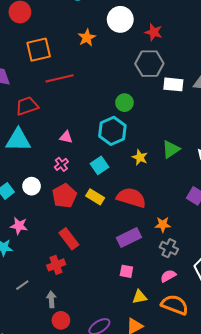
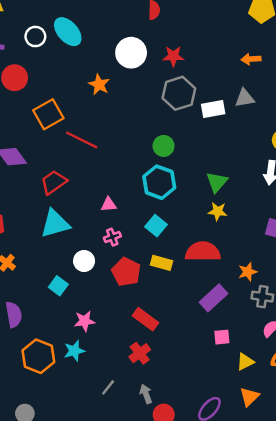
red line: (60, 78) -> (82, 140), turned 56
green triangle: (171, 149) -> (217, 182), moved
yellow star: (140, 157) -> (218, 211), moved
pink cross: (61, 164) -> (112, 237), turned 32
white circle: (32, 186) -> (84, 261), moved

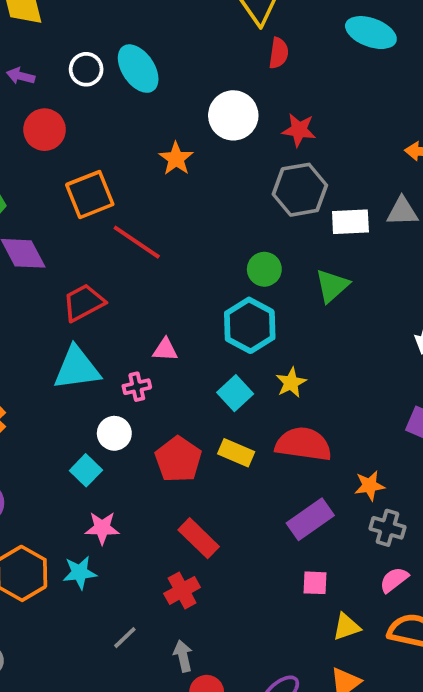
green triangle: (217, 182) -> (332, 286), moved
yellow star: (218, 211) -> (291, 383), moved, turned 30
pink cross: (112, 237) -> (137, 387), moved
cyan square: (58, 286) -> (86, 470), moved

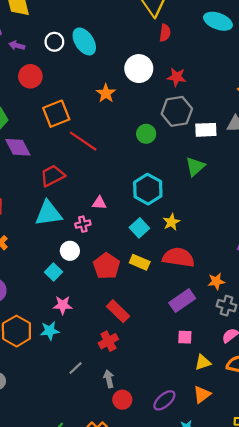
green circle: (264, 269) -> (146, 134), moved

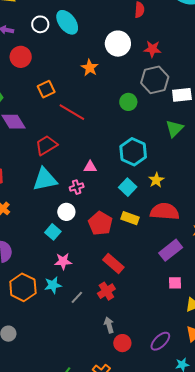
orange square: (56, 114) -> (46, 89), size x0.7
gray line: (76, 368) -> (77, 297), moved

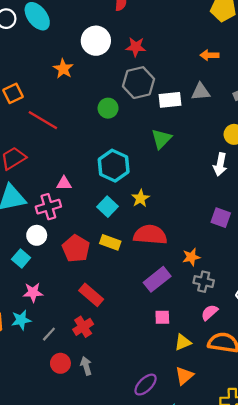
pink cross: (77, 187) -> (48, 207), size x1.5
red circle: (122, 343) -> (60, 363), moved

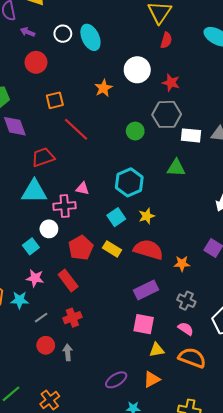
green triangle: (161, 139) -> (176, 168), turned 36
orange star: (191, 257) -> (182, 264), moved
red rectangle: (91, 295) -> (68, 281), moved
pink semicircle: (210, 312) -> (186, 329), turned 63
pink square: (162, 317) -> (144, 324), size x1.5

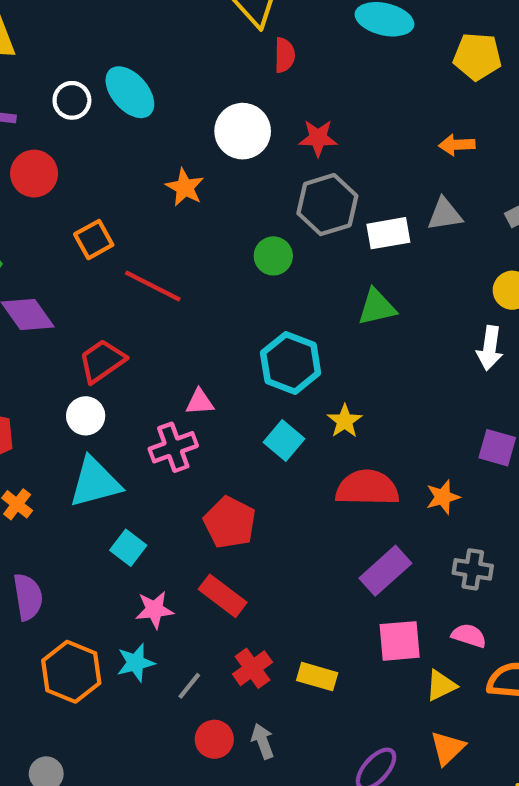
cyan triangle: (34, 191) -> (95, 482), moved
white circle: (49, 229) -> (86, 416), moved
yellow rectangle: (112, 249) -> (317, 677), moved
pink semicircle: (186, 329) -> (469, 636), moved

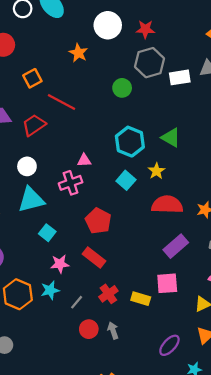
green triangle: (377, 307) -> (171, 138), moved, turned 42
red trapezoid: (102, 361) -> (34, 125), moved
pink square: (400, 641) -> (167, 283), moved

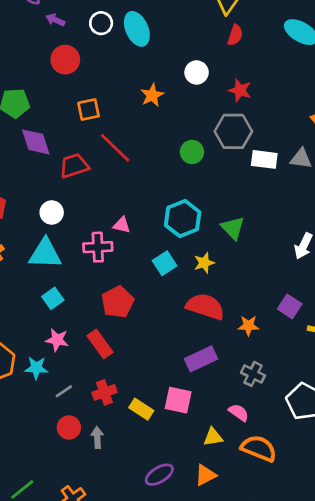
white circle: (108, 25) -> (197, 72), size x0.7

